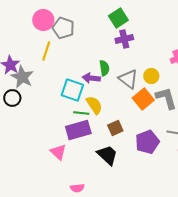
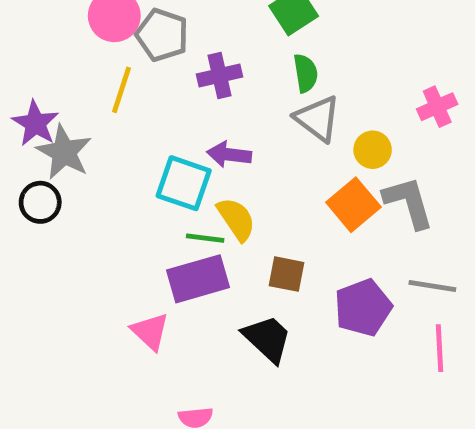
purple cross: (124, 39) -> (220, 76), moved
green semicircle: (104, 68) -> (306, 73), moved
gray triangle: (128, 79) -> (318, 119), moved
brown square: (115, 128) -> (286, 274), turned 35

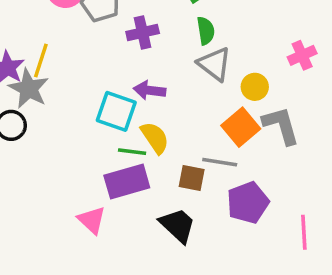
yellow line: (121, 90) -> (41, 61), moved
gray line: (432, 286) -> (220, 162), moved

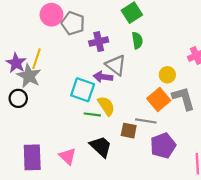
gray triangle: (214, 64) -> (116, 65), moved
purple rectangle: (127, 181) -> (32, 157), moved, turned -76
black trapezoid: (178, 225) -> (101, 147), moved

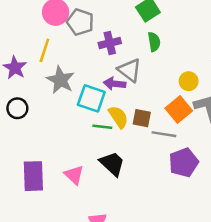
yellow line: (36, 59) -> (44, 50), moved
gray star: (29, 76) -> (60, 80), moved
brown square: (129, 131) -> (142, 118), moved

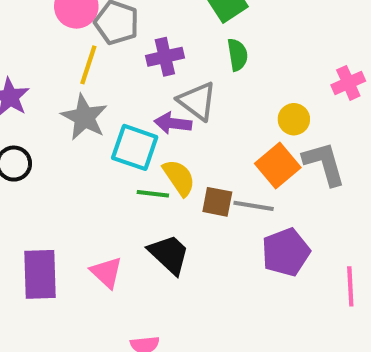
yellow line: (44, 50) -> (88, 65), moved
brown square: (142, 118) -> (217, 202), moved

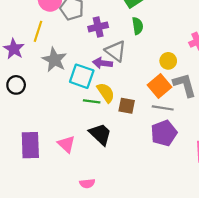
yellow line: (88, 65) -> (38, 31), moved
gray line: (254, 206) -> (163, 108), moved

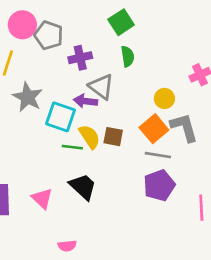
brown square: (127, 106) -> (113, 137), moved

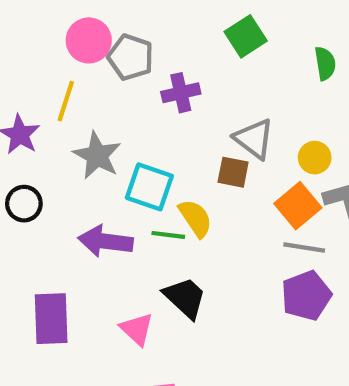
green semicircle: (128, 56) -> (325, 63), moved
gray triangle: (101, 87) -> (254, 139), moved
purple arrow: (86, 101) -> (105, 241), moved, size x1.4
brown square: (113, 137) -> (233, 172), moved
pink triangle: (42, 198) -> (137, 329), moved

